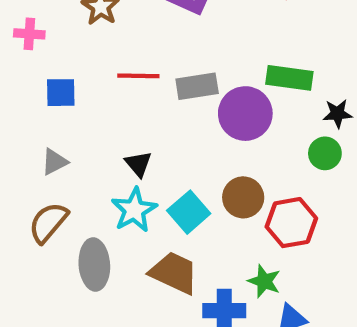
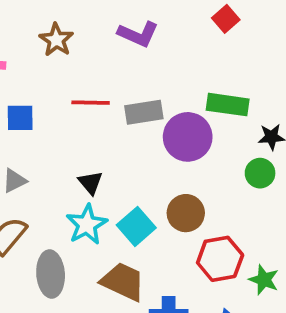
red hexagon: (291, 223) -> (220, 259), moved
green star: (264, 281) -> (264, 280), moved

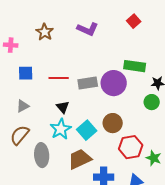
red line: (91, 103) -> (59, 78), moved
gray rectangle: (144, 112) -> (88, 83), moved
brown trapezoid: (123, 282) -> (80, 159), turned -50

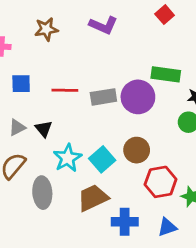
brown star: (45, 32) -> (46, 29), turned 30
black triangle: (63, 107) -> (44, 129), moved

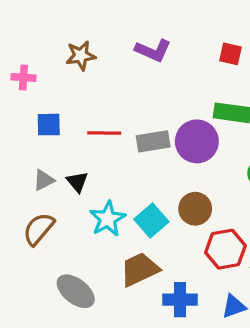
red square: (165, 15) -> (231, 54), moved, turned -36
gray ellipse: (42, 193) -> (76, 291), moved, turned -48

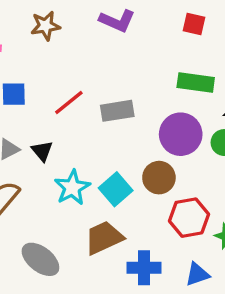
red line: (104, 133) -> (69, 102), turned -40
purple circle: (197, 141) -> (181, 134), moved

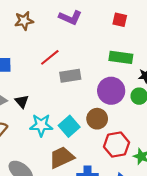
red line: (69, 102) -> (50, 57), moved
cyan star: (72, 188) -> (41, 125), turned 30

